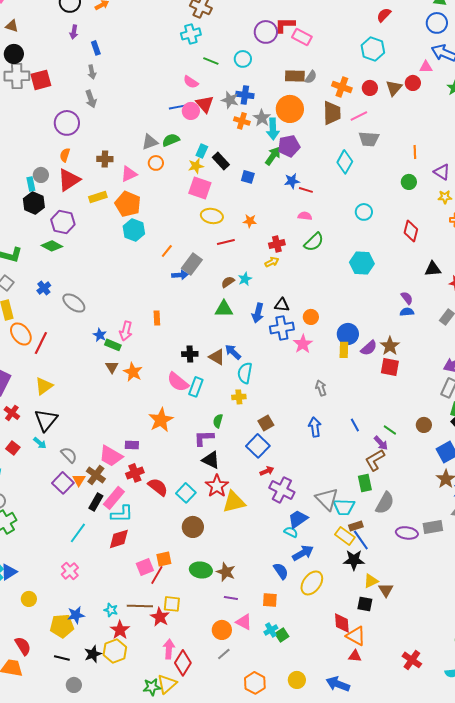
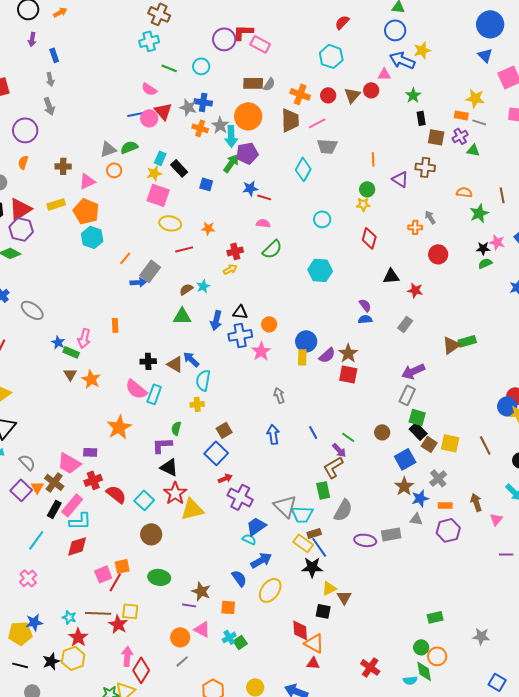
red triangle: (69, 180) -> (20, 209), moved
yellow star: (445, 197) -> (363, 204), moved
brown star: (226, 572) -> (201, 591), moved

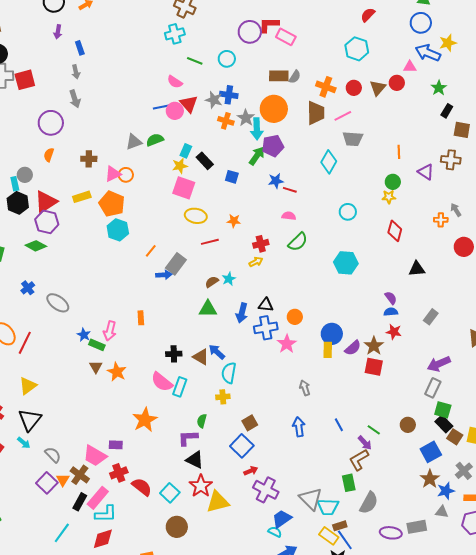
black rectangle: (421, 118) -> (447, 111), turned 40
orange circle: (114, 170) -> (126, 175), moved
red star: (415, 290) -> (394, 332), moved

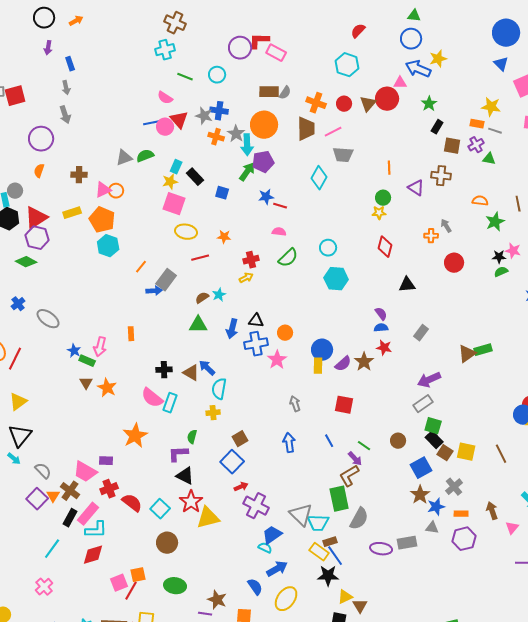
red circle: (397, 83) -> (387, 99), size x1.5
cyan circle: (348, 212) -> (328, 248), moved
red square: (374, 367) -> (344, 405), moved
gray rectangle: (433, 388) -> (423, 404), turned 30
green rectangle: (349, 483) -> (339, 499), size x1.4

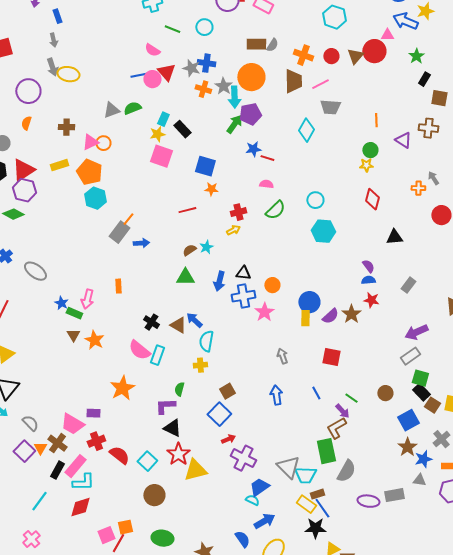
blue square: (222, 193) -> (205, 166), moved, size x1.5
yellow ellipse: (186, 232) -> (68, 74), moved
gray rectangle: (166, 280) -> (119, 232), moved
black cross: (164, 370) -> (151, 322), turned 35

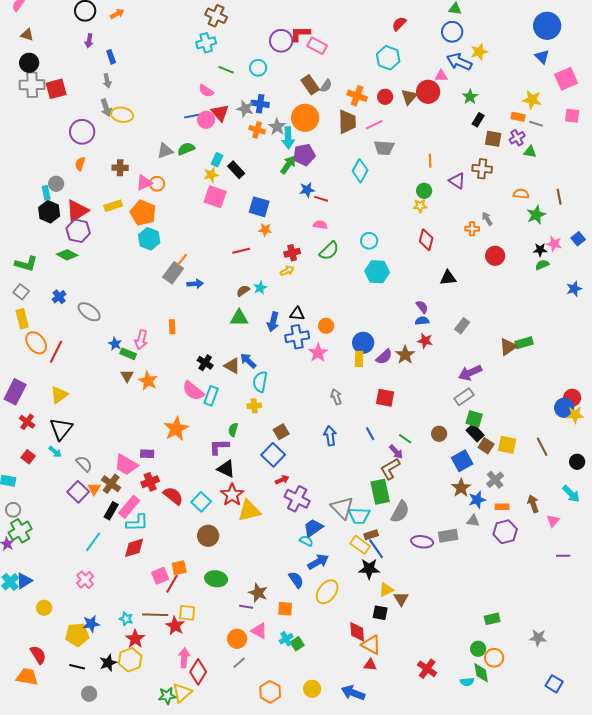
brown rectangle: (256, 44) -> (310, 85), turned 54

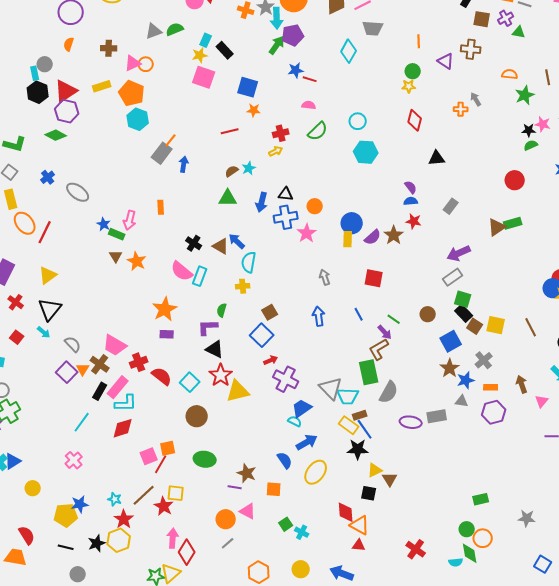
red circle: (495, 256) -> (515, 180), moved
blue arrow: (195, 284) -> (184, 164), turned -77
purple rectangle: (147, 454) -> (167, 334), moved
brown line: (155, 615) -> (144, 495), turned -45
cyan cross: (286, 639) -> (302, 532), moved, turned -32

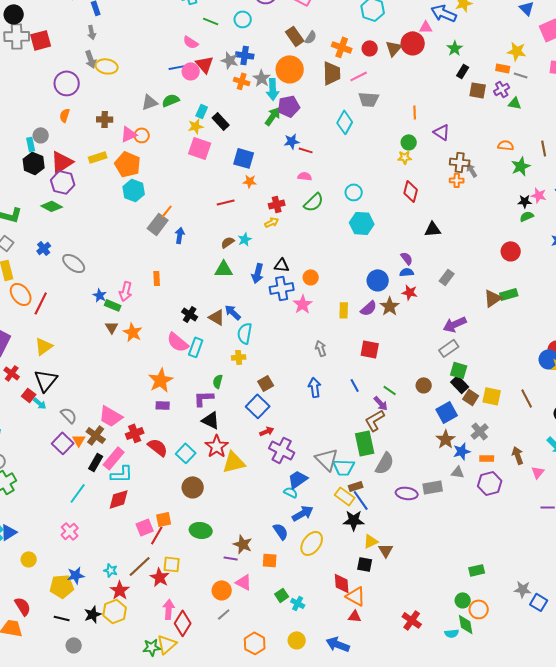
brown cross: (471, 49) -> (460, 162), moved
blue circle: (352, 223) -> (378, 280), moved
red square: (17, 337) -> (29, 395), moved
blue square: (543, 564) -> (539, 602), moved

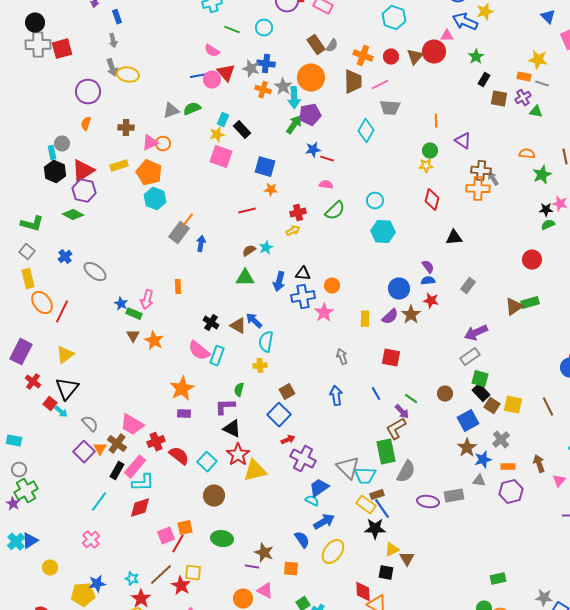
orange cross: (457, 180) -> (478, 189), size x1.6

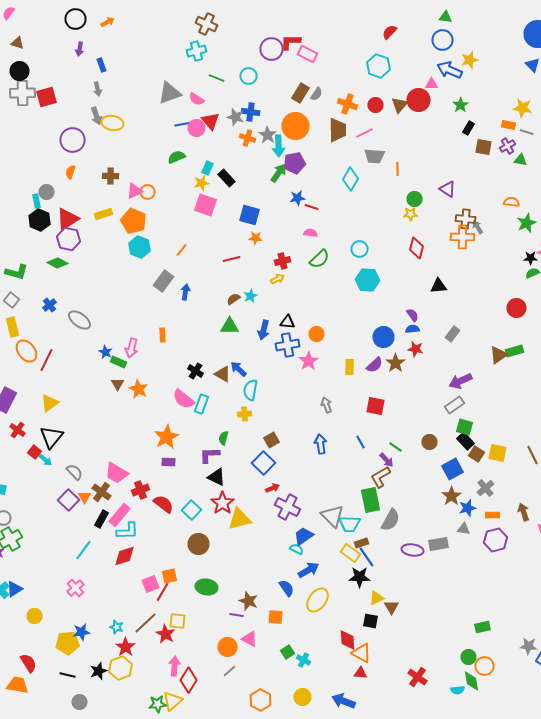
brown rectangle: (316, 45) -> (300, 93), turned 66
gray triangle: (171, 111) -> (170, 93), moved, size x1.4
orange line: (436, 121) -> (398, 169), moved
orange line: (188, 220) -> (182, 250), moved

